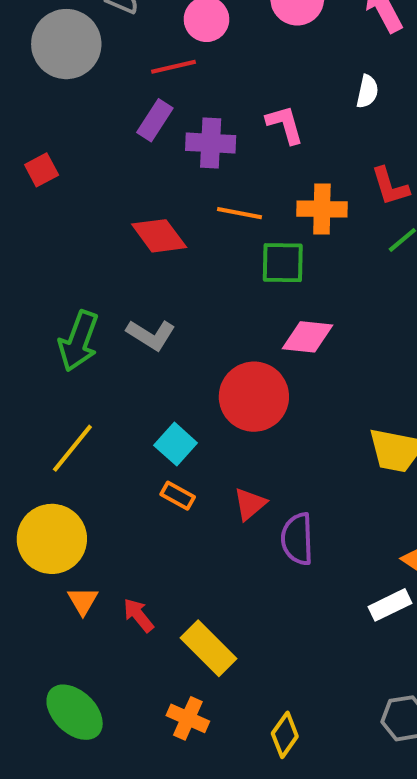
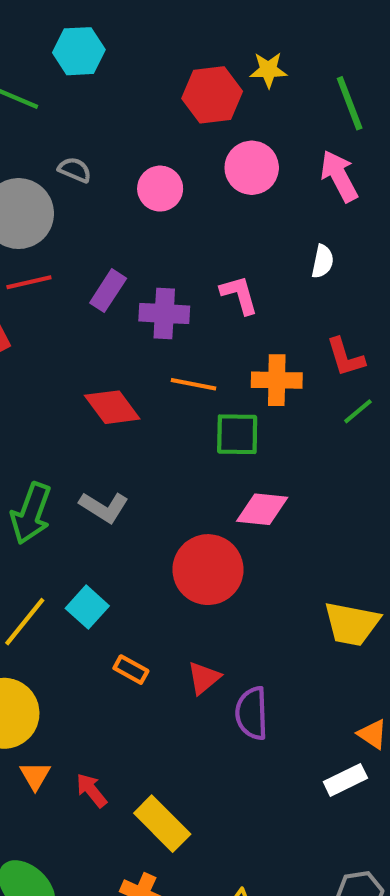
red line: (174, 67) -> (29, 282), moved
cyan square: (176, 444) -> (87, 607), moved

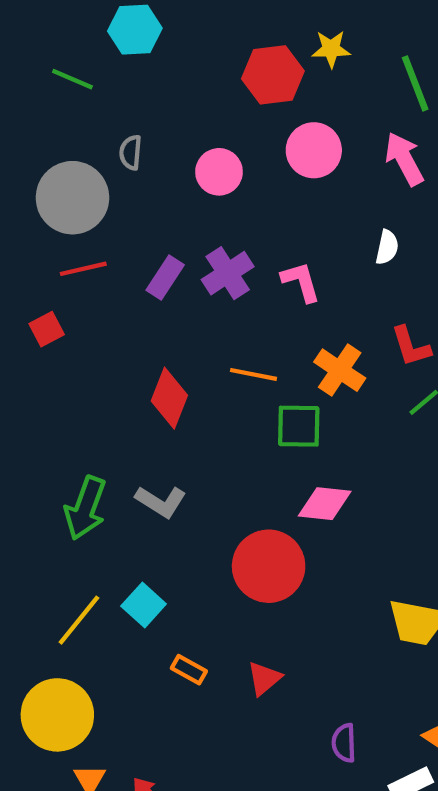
gray semicircle: (75, 170) -> (131, 152), turned -108
purple cross: (164, 313) -> (228, 273), moved, turned -36
orange cross: (277, 380) -> (340, 370), turned 33
red diamond: (112, 407) -> (169, 398), turned 58
purple semicircle: (252, 713) -> (344, 743), moved, size x0.7

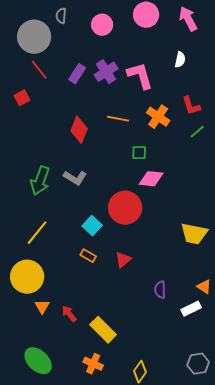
red line: (83, 269) -> (39, 70), turned 65
pink L-shape: (301, 282) -> (140, 76), size x1.4
green square: (299, 426) -> (139, 153), moved, size x0.7
cyan square: (144, 605) -> (92, 226), moved

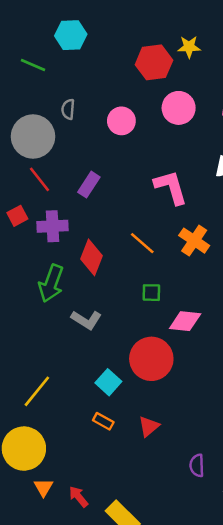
purple cross: (106, 72) -> (53, 226), moved, turned 30
orange line: (118, 119) -> (142, 243), turned 30
green square: (139, 153) -> (151, 293), moved
green arrow: (40, 181) -> (51, 283), moved

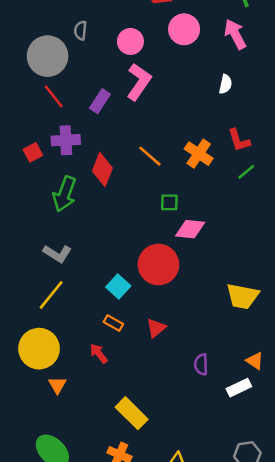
pink L-shape: (171, 187) -> (139, 82), moved, turned 51
red square: (17, 216) -> (33, 152), moved
green square: (151, 293) -> (169, 202), moved
gray L-shape: (86, 320) -> (57, 254), moved
red arrow: (79, 497) -> (99, 353), moved

